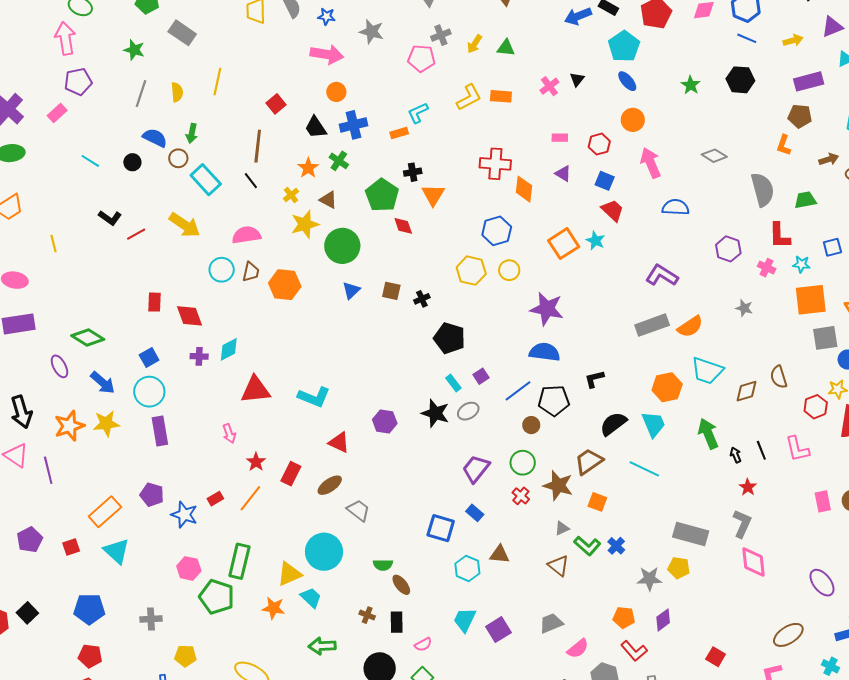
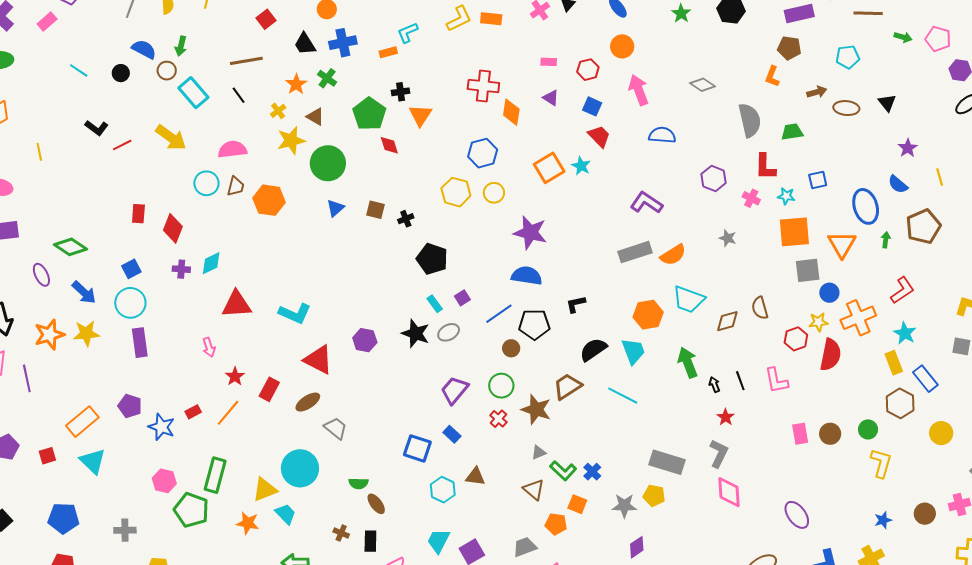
brown line: (258, 146) -> (246, 61), turned 72
red diamond: (189, 316) -> (173, 228), turned 40
red triangle: (339, 443) -> (318, 360), size x1.4
orange square: (597, 502) -> (577, 504), moved
orange pentagon: (624, 617) -> (556, 524), moved

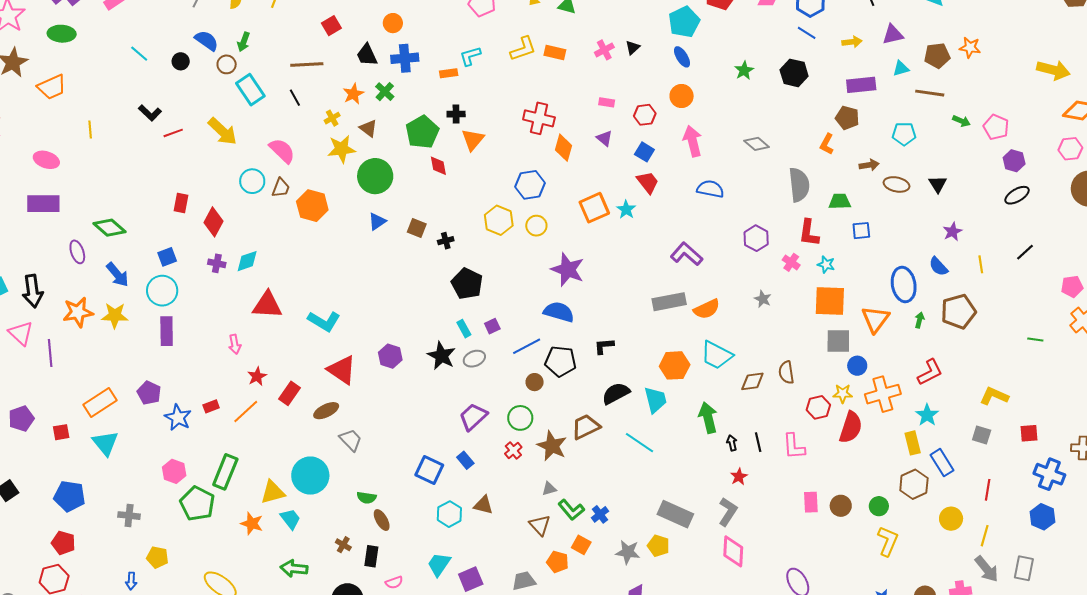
pink semicircle: (232, 149) -> (282, 151), turned 44
blue square: (818, 180) -> (861, 231), moved

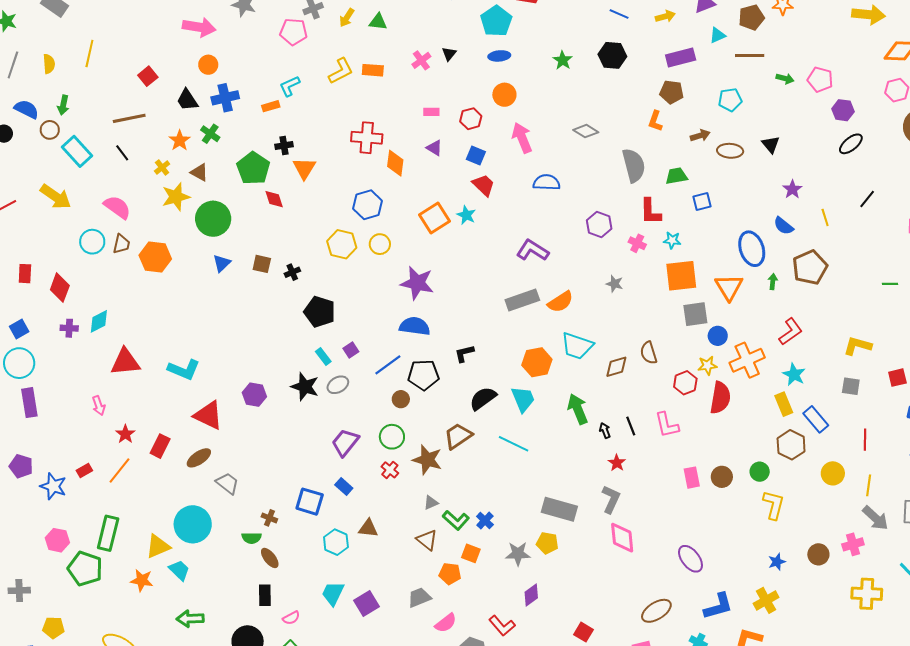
blue ellipse: (682, 57) -> (499, 56), turned -55
brown cross: (343, 545) -> (269, 518), moved

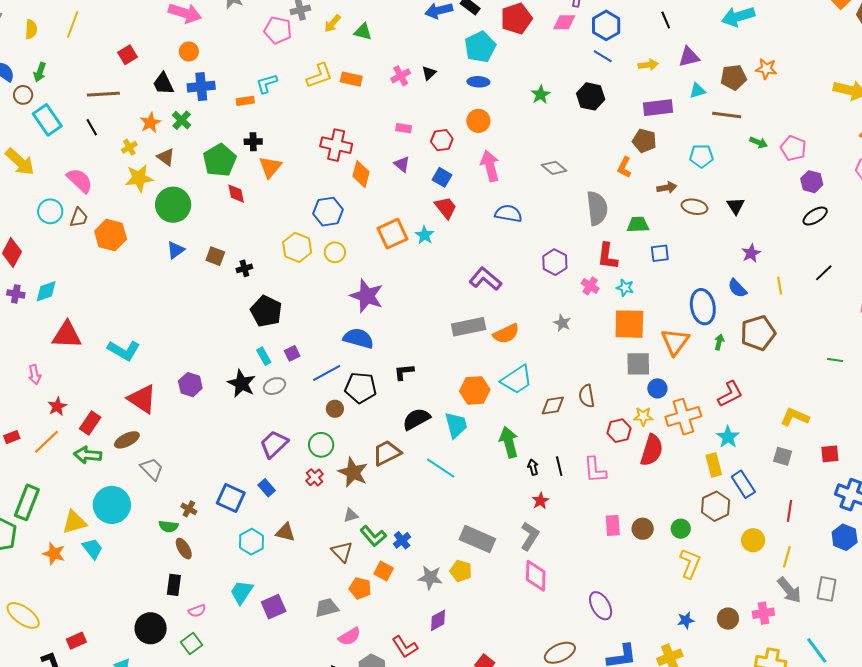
cyan trapezoid: (577, 346) -> (517, 380), turned -60
green arrow: (190, 619) -> (88, 455), moved

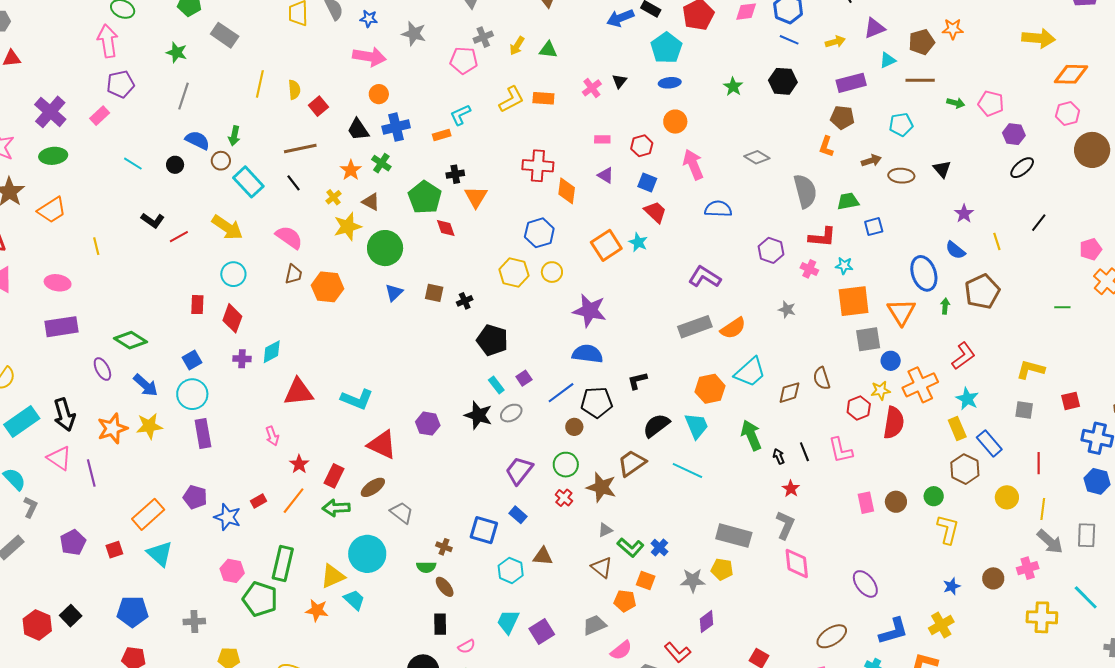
yellow semicircle: (31, 29) -> (294, 90), moved
cyan circle: (50, 211) -> (233, 274), moved
red L-shape: (607, 256) -> (822, 237), turned -84

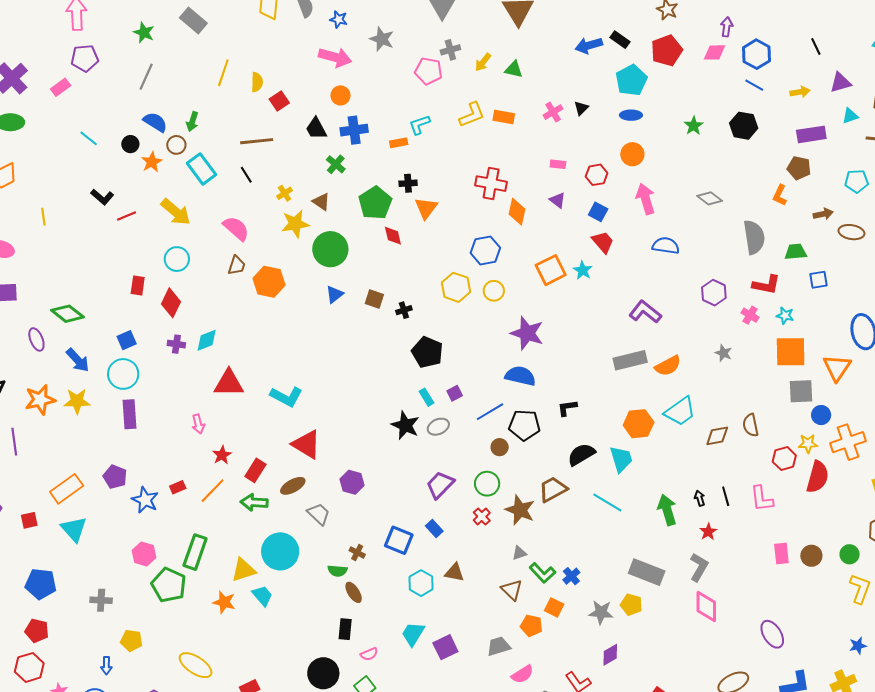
orange star: (351, 170) -> (152, 162), moved
purple hexagon: (428, 424) -> (352, 482), moved
green arrow: (751, 435) -> (667, 510), moved

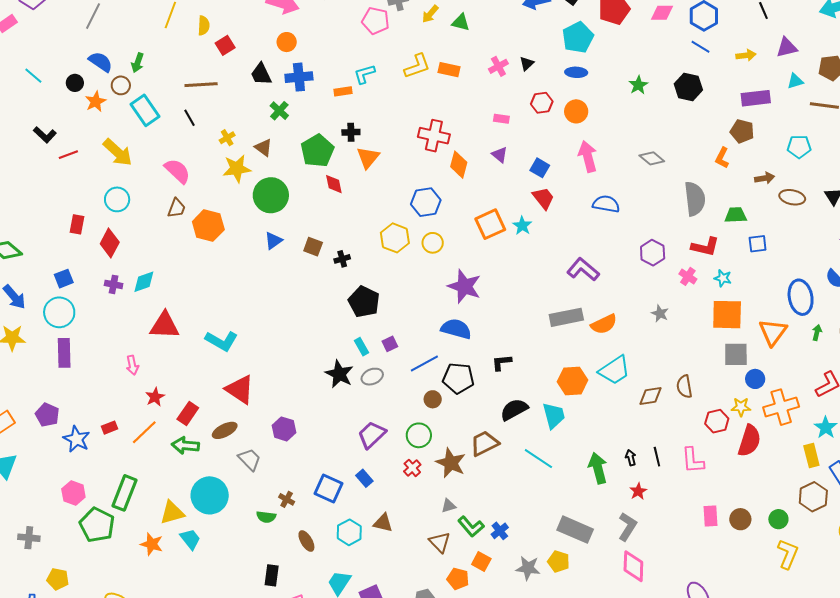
red hexagon: (597, 175) -> (542, 103), moved
brown ellipse: (354, 592) -> (306, 541), moved

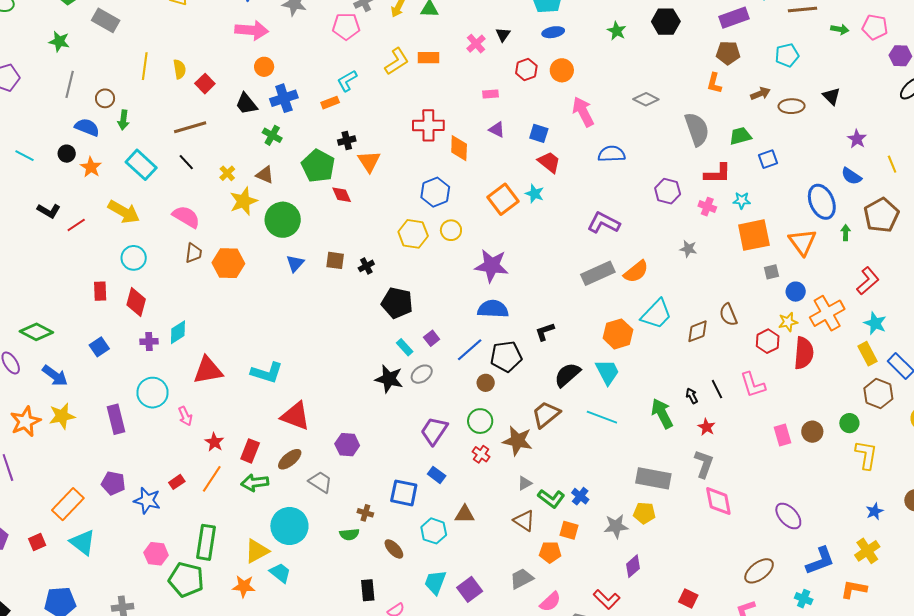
brown circle: (121, 85) -> (105, 98), moved
cyan circle: (59, 312) -> (152, 393), moved
gray square: (736, 354) -> (772, 272), size x0.6

